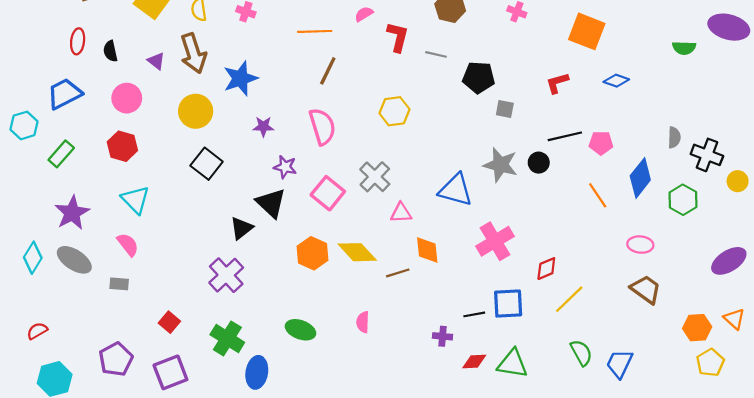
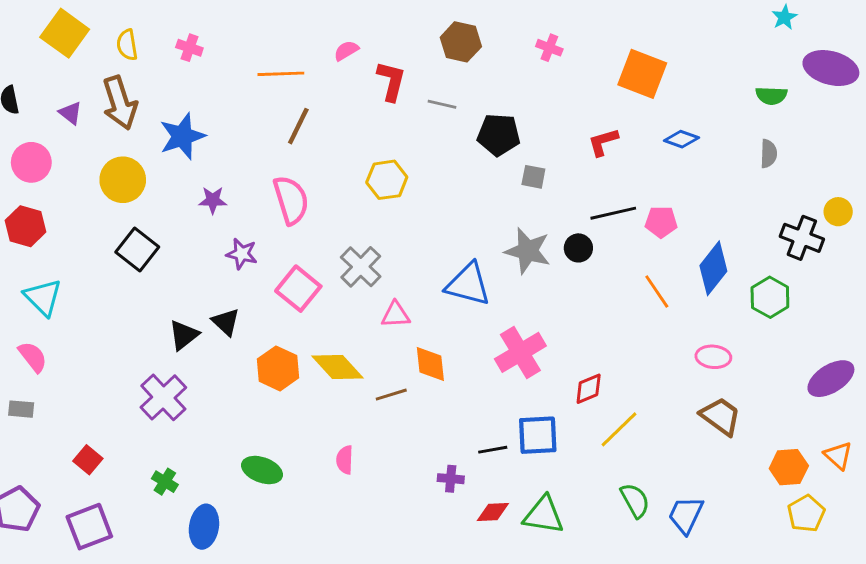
gray semicircle: (674, 137) -> (769, 154), moved
yellow circle: (738, 181) -> (838, 212), moved
black triangle: (271, 203) -> (226, 322), moved, size x0.7
green cross: (227, 339) -> (165, 482), size x0.6

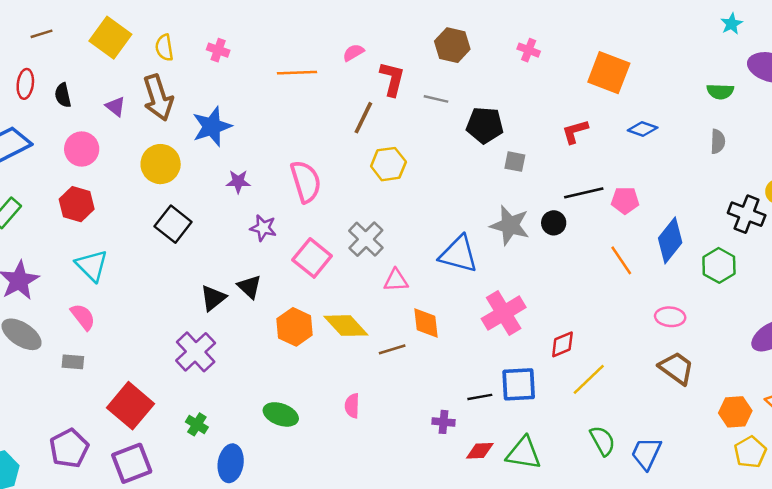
brown line: (298, 126) -> (363, 118), moved
red square: (88, 460) -> (130, 406), size x1.8

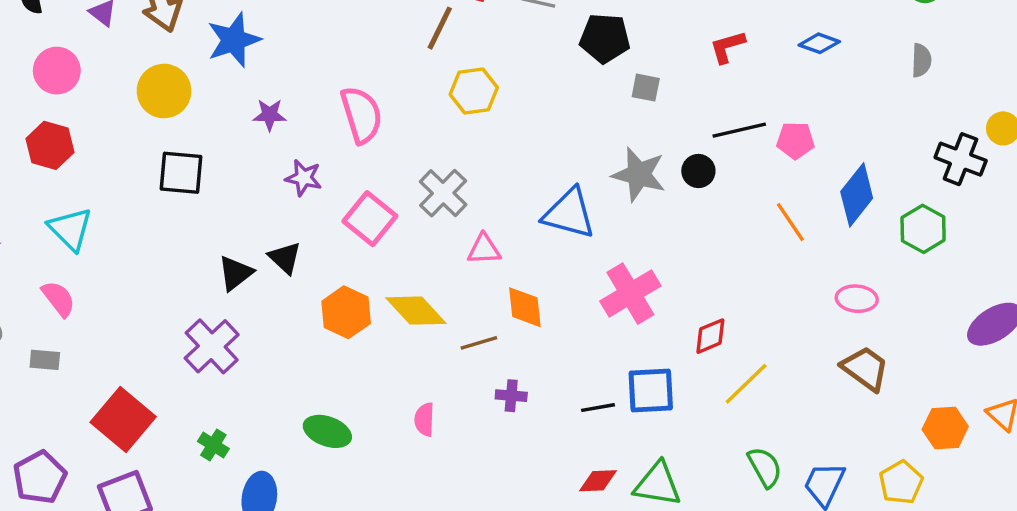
black square: (173, 224) -> (181, 173), turned -33
purple cross: (444, 422) -> (511, 396), moved
yellow pentagon: (750, 452) -> (901, 482), moved

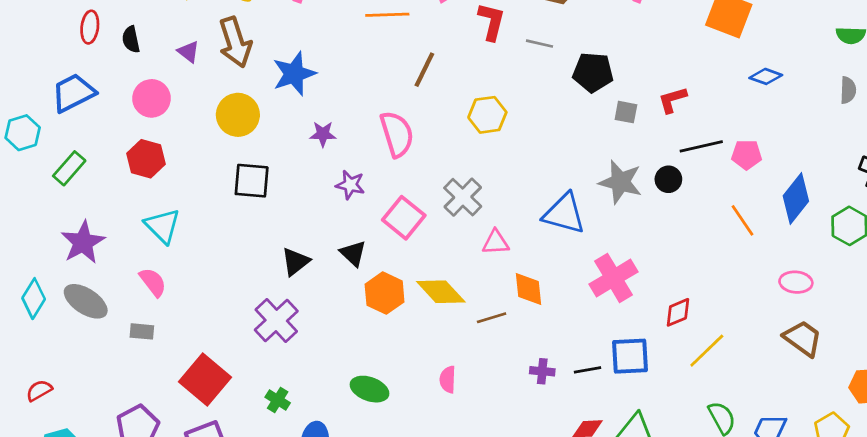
brown line: (440, 28) -> (424, 70), moved
red L-shape: (727, 47) -> (673, 100), moved
black triangle: (285, 258) -> (353, 253), moved
purple cross: (511, 396) -> (542, 371), moved

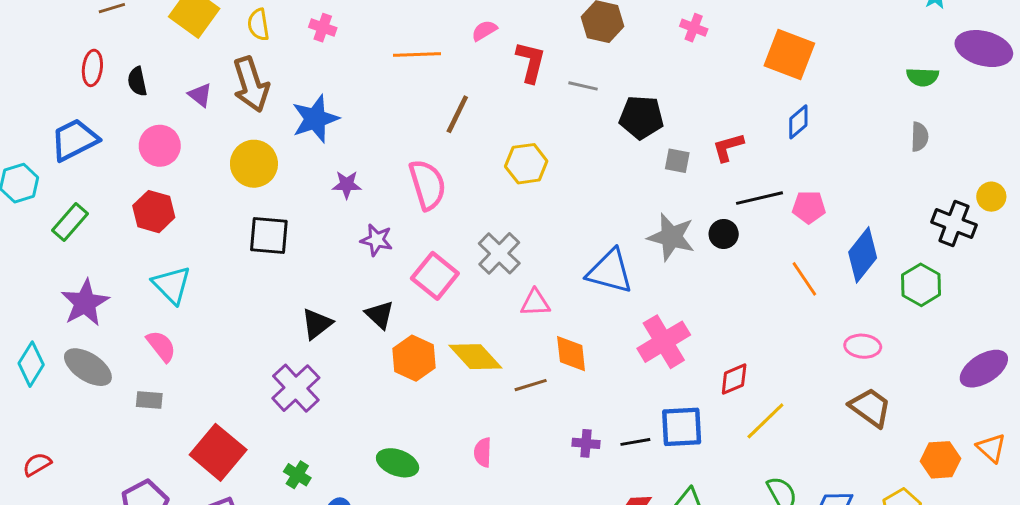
blue diamond: (766, 76) -> (798, 122), moved, turned -60

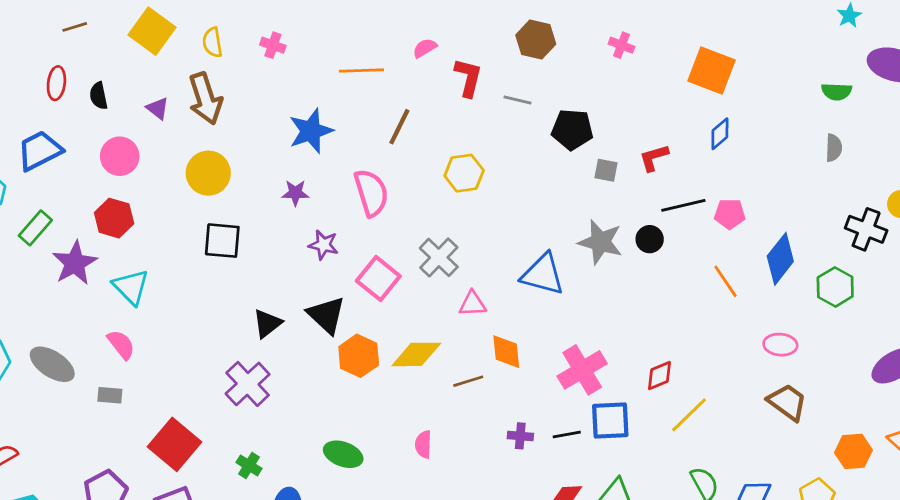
blue star: (315, 119) -> (311, 131), moved
purple star: (85, 303) -> (75, 263), moved
black triangle: (380, 315) -> (326, 315), size x1.4
pink cross: (664, 342) -> (582, 370), moved
yellow diamond: (475, 357) -> (416, 354), turned -48

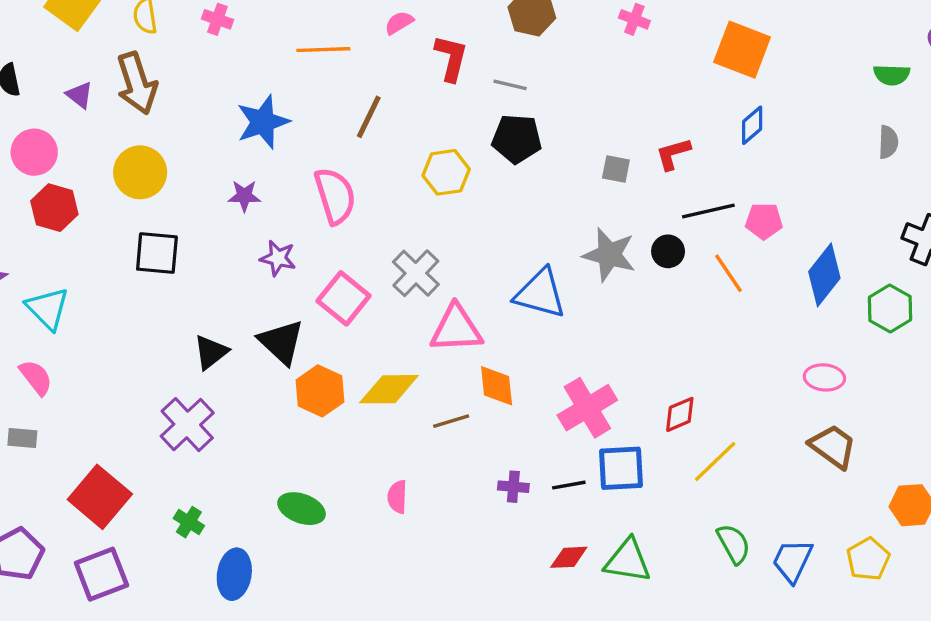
black pentagon: (572, 130) -> (517, 139), moved
red hexagon: (114, 218) -> (54, 208), moved
orange line: (726, 281) -> (729, 273), moved
pink triangle: (473, 304) -> (456, 329), size x1.6

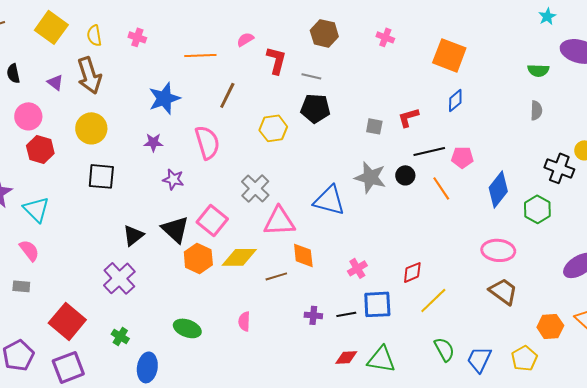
pink square: (344, 298) -> (212, 220), moved
pink ellipse: (824, 377) -> (498, 250), size x1.4
pink cross: (587, 408) -> (357, 268), size x0.6

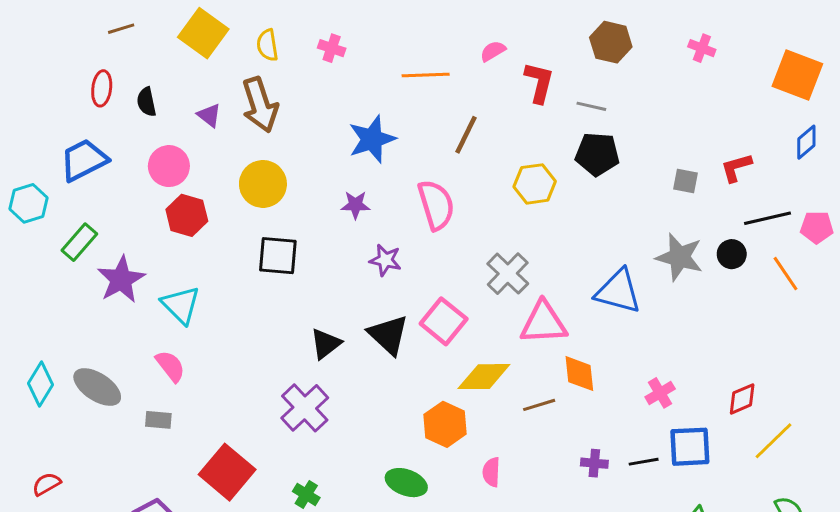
orange hexagon: (198, 258) -> (445, 424), moved

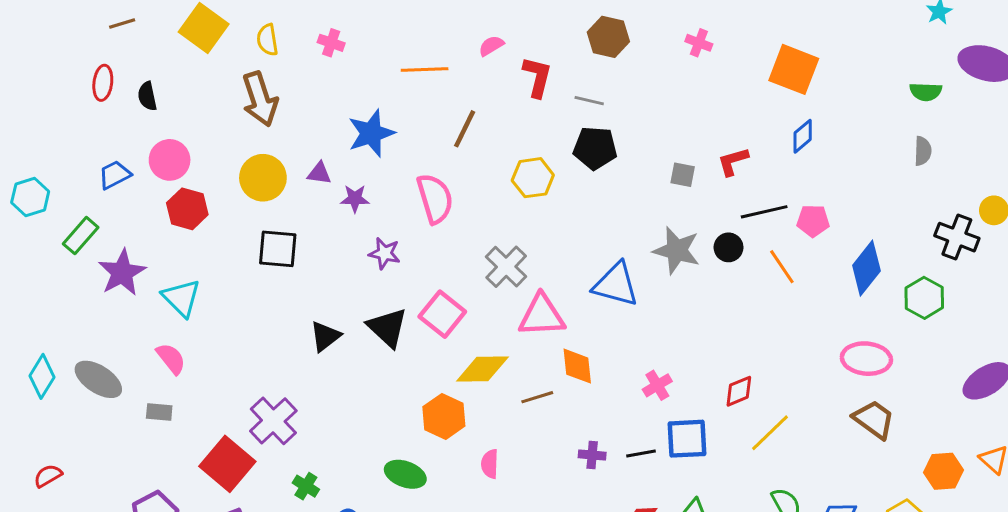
purple triangle: (209, 115) -> (319, 173), moved, turned -30
blue trapezoid: (84, 160) -> (115, 175), moved, size x0.7
purple cross: (305, 408) -> (273, 421), moved

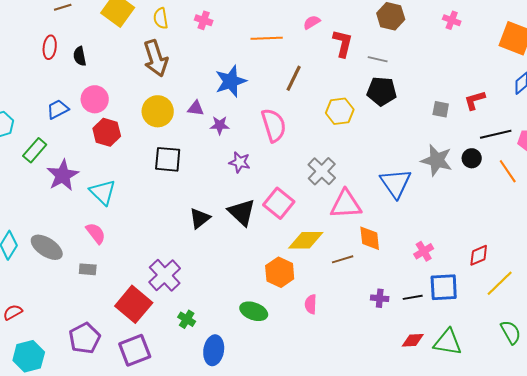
blue triangle: (616, 284) -> (396, 183), turned 40

